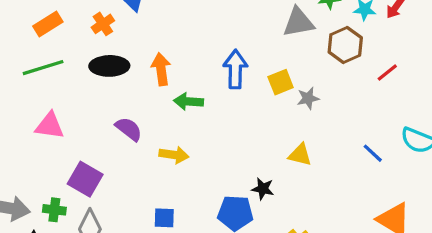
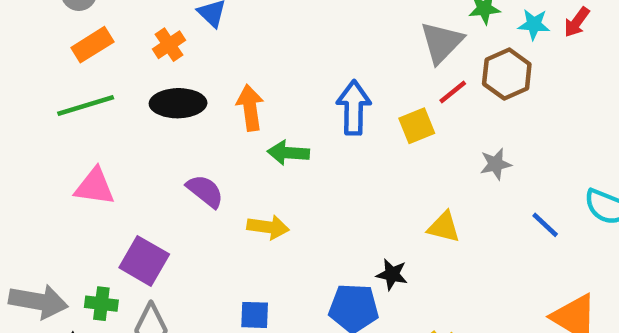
gray triangle: (298, 22) -> (442, 42), turned -36
red line: (387, 72) -> (453, 92), moved
gray star: (308, 98) -> (496, 164), moved

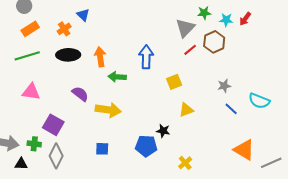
yellow square: (417, 126) -> (174, 82), moved
gray star: (496, 164) -> (224, 86), moved
yellow arrow: (268, 227) -> (108, 110), size x1.4
yellow triangle: (444, 227) -> (186, 110), turned -35

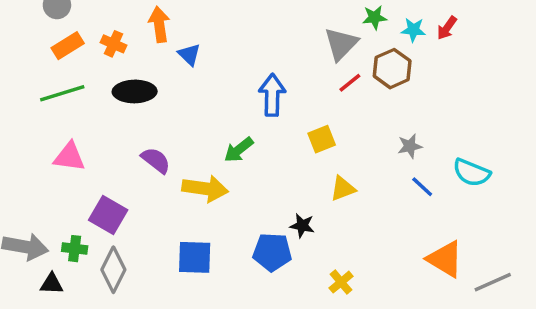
blue triangle: (83, 15) -> (189, 54), moved
orange cross: (64, 29) -> (113, 44), moved, turned -32
orange arrow: (100, 57) -> (159, 24), moved
green arrow: (117, 77) -> (239, 150), moved, turned -42
blue square: (102, 149) -> (195, 257), size x1.5

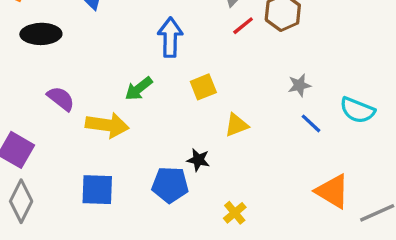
yellow square: (322, 139) -> (203, 87), moved

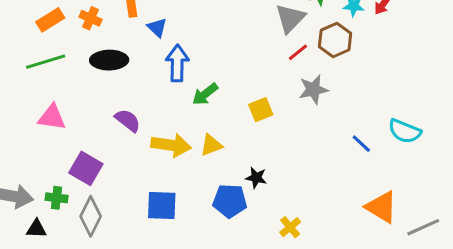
blue arrow: (170, 37) -> (177, 63), moved
gray star: (299, 85) -> (313, 89), moved, size x1.4
green arrow: (139, 89) -> (205, 94), moved
yellow triangle: (236, 125) -> (211, 145), moved

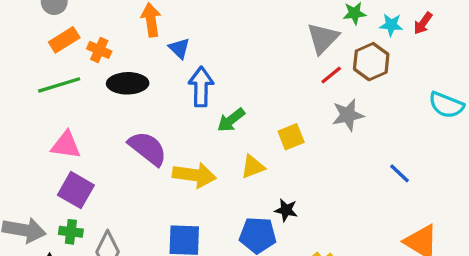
orange cross: (91, 18) -> (99, 50), moved
purple semicircle: (128, 120) -> (148, 148), size x1.4
cyan semicircle: (405, 131) -> (446, 105), moved
yellow triangle: (211, 145) -> (253, 167), moved
purple square: (86, 168) -> (76, 190), moved

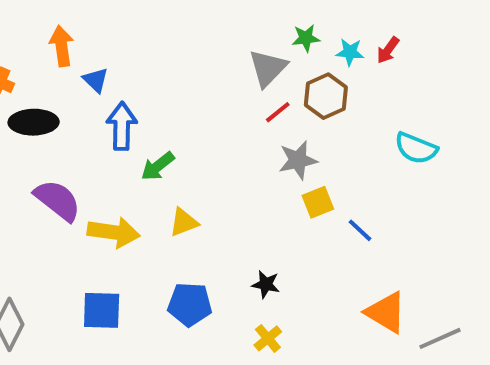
yellow square: (291, 137) -> (318, 202), moved
black star: (286, 210) -> (266, 284), moved

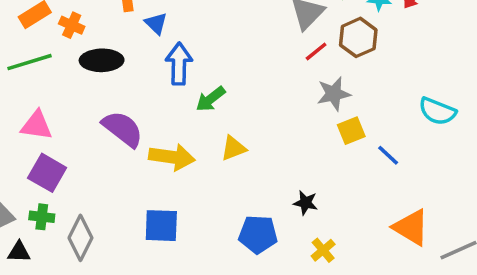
cyan semicircle: (416, 148) -> (437, 111), moved
blue pentagon: (190, 304) -> (258, 234), moved
yellow cross: (268, 338) -> (323, 250), moved

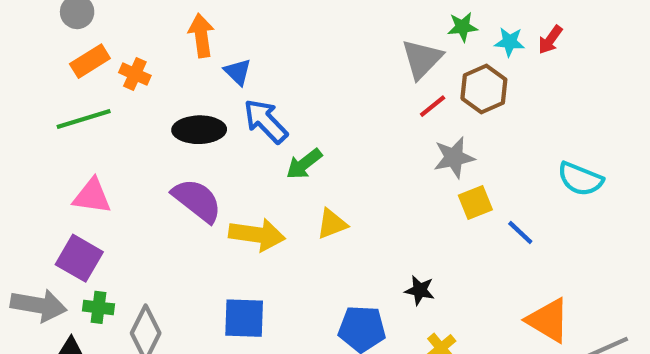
black ellipse: (102, 60) -> (199, 130), moved
blue arrow: (179, 64) -> (266, 121), turned -45
purple square: (47, 173) -> (79, 258), moved

